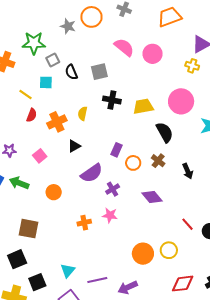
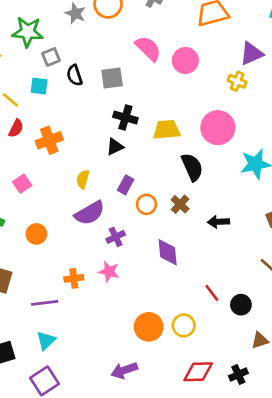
yellow semicircle: (83, 114) -> (83, 179), moved
black triangle: (74, 146) -> (115, 147), moved
black arrow: (188, 171) -> (218, 222), turned 105
purple diamond: (152, 197) -> (168, 252), turned 30
purple line: (97, 280) -> (45, 303), moved

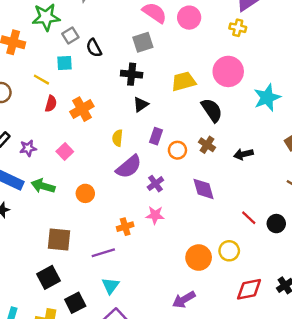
gray square: (112, 78) -> (143, 42), moved
black cross: (125, 118) -> (132, 74), moved

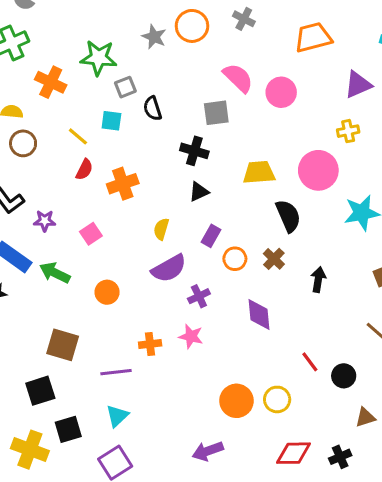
yellow cross: (238, 28) -> (348, 131), moved, turned -35
black arrow: (243, 154) -> (318, 280), turned 102

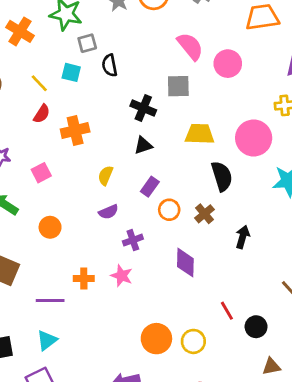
gray square: (216, 113) -> (178, 86), moved
purple semicircle: (169, 268) -> (108, 212), size x0.6

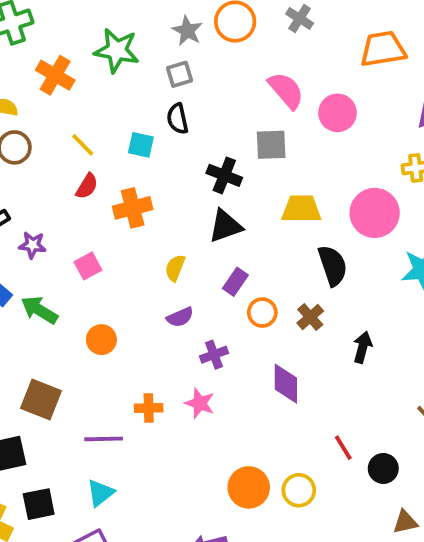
gray square: (87, 43) -> (180, 74), moved
cyan square: (71, 72) -> (141, 145), moved
black triangle: (143, 145) -> (225, 226), size x1.4

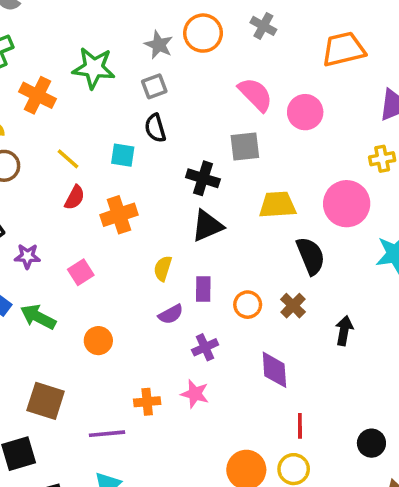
purple rectangle: (235, 282) -> (203, 289), moved, turned -30
red line: (343, 448) -> (300, 426), moved, turned 35

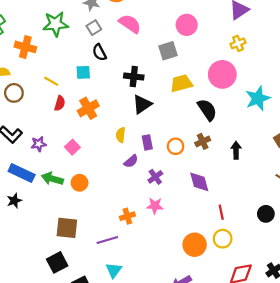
pink semicircle: (255, 94) -> (130, 24), moved
gray square: (245, 146) -> (168, 51), moved
brown cross: (293, 306) -> (203, 141), turned 32
orange circle: (98, 341) -> (80, 183), moved

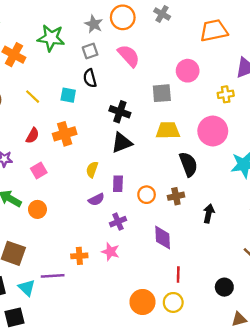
yellow cross: (238, 43) -> (226, 94), moved
red semicircle: (60, 103) -> (32, 136), moved
cyan triangle: (114, 270) -> (27, 288), moved, turned -35

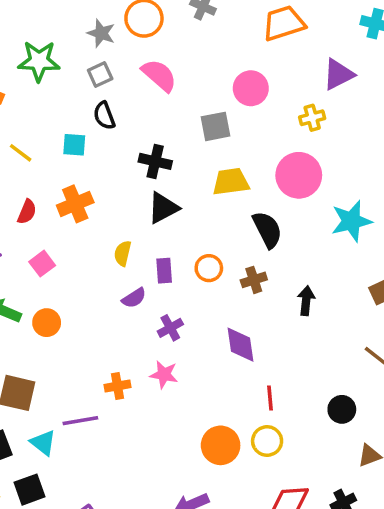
orange circle: (147, 195) -> (209, 268), moved

